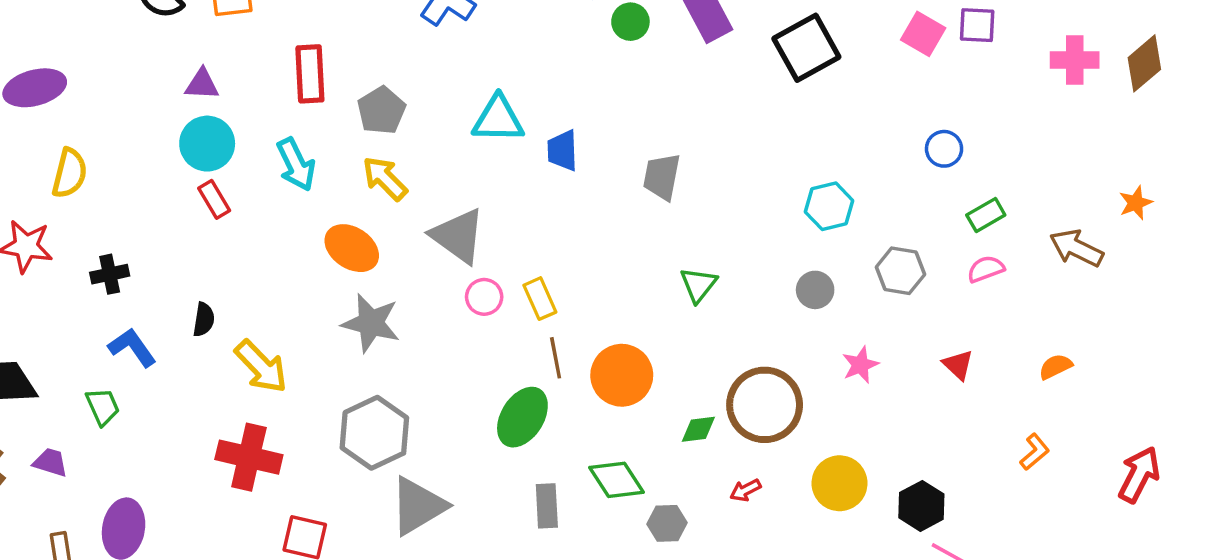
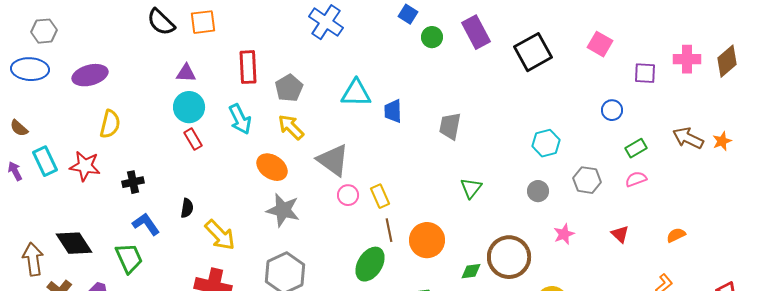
purple square: (977, 25) -> (645, 73), moved
brown arrow: (1076, 248) -> (688, 138), moved
green trapezoid: (103, 407) -> (129, 258), size x1.4

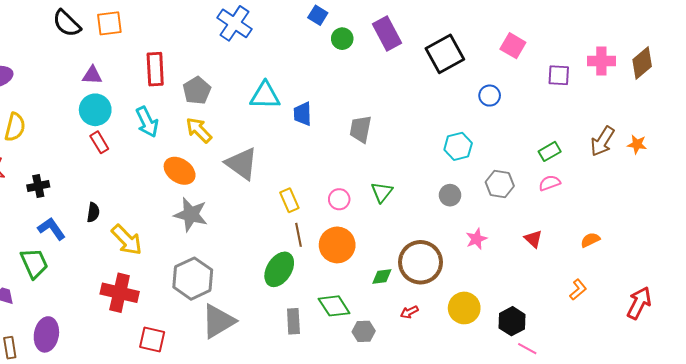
blue circle: (612, 110) -> (490, 96), moved
brown arrow: (688, 138) -> (602, 141), turned -84
orange star: (722, 141) -> (637, 144), turned 30
pink circle: (348, 195) -> (339, 199), moved

